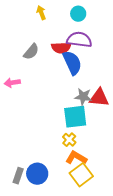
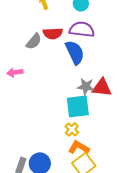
red semicircle: (61, 48) -> (53, 33), moved

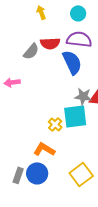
yellow cross: (72, 129) -> (55, 124), moved
orange L-shape: (79, 147) -> (44, 149), moved

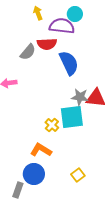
purple semicircle: (79, 39) -> (62, 26), moved
yellow square: (81, 174) -> (78, 175), size x0.6
gray rectangle: (18, 175) -> (18, 190), moved

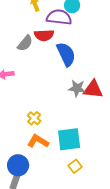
cyan square: (72, 117) -> (69, 139), moved
yellow cross: (52, 125) -> (34, 118), moved
blue circle: (34, 174) -> (18, 165), moved

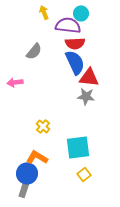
red semicircle: (44, 35) -> (75, 43), moved
red triangle: (93, 89) -> (89, 77), moved
orange L-shape: (38, 141) -> (37, 157), moved

